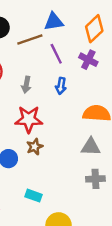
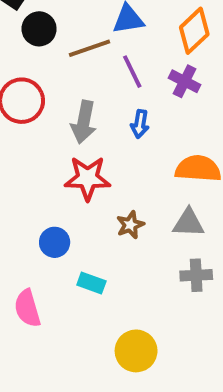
gray arrow: (26, 85) -> (84, 122), size x1.5
brown star: (35, 147) -> (130, 225), moved
cyan rectangle: (33, 196) -> (91, 283), moved

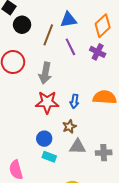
brown line: (89, 48) -> (48, 35), turned -50
blue arrow: (140, 124) -> (74, 101), moved
gray triangle: (188, 223) -> (77, 147), moved
blue circle: (55, 242) -> (44, 139), moved

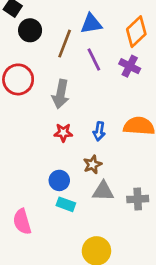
red star: (47, 102) -> (63, 133), size x0.6

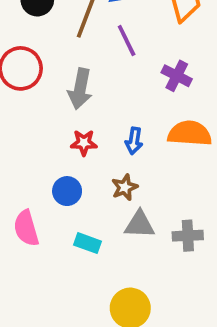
purple cross: (130, 66) -> (177, 76), moved
blue circle: (59, 180) -> (67, 191), moved
pink semicircle: (22, 222) -> (26, 228), moved

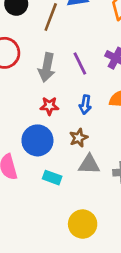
purple line: (127, 41) -> (80, 63), moved
blue circle: (67, 191) -> (37, 140), size x1.5

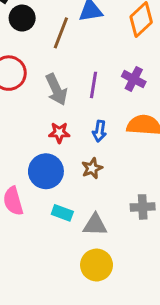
purple line: (80, 63) -> (94, 85), turned 35
gray arrow: (47, 67) -> (56, 89), turned -36
gray triangle: (89, 164) -> (95, 225), moved

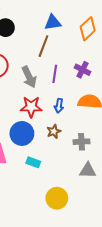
brown line: (61, 33) -> (43, 46), moved
red star: (59, 133) -> (31, 107), size x1.5
gray cross: (143, 207) -> (82, 142), moved
gray triangle: (95, 225) -> (88, 170), moved

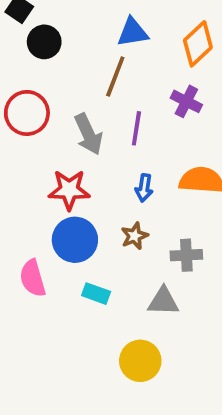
purple cross: (83, 70) -> (186, 101), moved
red star: (31, 107) -> (69, 190), moved
gray triangle: (88, 170) -> (163, 301), moved

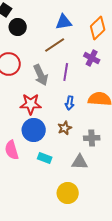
brown line: (115, 76) -> (55, 45), turned 35

